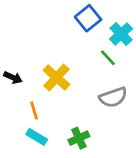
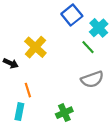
yellow cross: (56, 77) -> (35, 47), moved
cyan rectangle: (37, 137) -> (19, 112), moved, turned 70

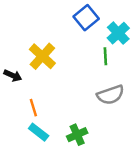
green line: (88, 47) -> (105, 56), turned 40
cyan rectangle: (19, 112) -> (39, 132), moved, turned -63

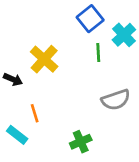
green line: (105, 56) -> (98, 52), moved
cyan rectangle: (39, 132) -> (17, 135), moved

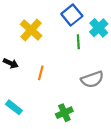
yellow cross: (44, 59) -> (31, 30), moved
orange line: (35, 113) -> (41, 73), moved, turned 32

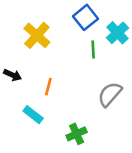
gray semicircle: (92, 79) -> (110, 94), turned 150
cyan rectangle: (14, 107) -> (33, 115), moved

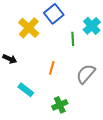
blue square: (86, 17) -> (54, 14), moved
orange line: (48, 87) -> (52, 68), moved

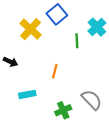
gray semicircle: (86, 74) -> (92, 100), moved, turned 95
cyan rectangle: (26, 90) -> (27, 94), turned -49

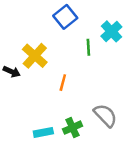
yellow cross: (31, 29) -> (35, 56), moved
cyan rectangle: (27, 94) -> (43, 132), moved

